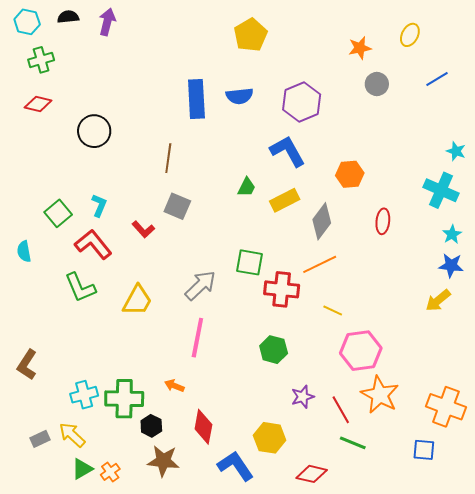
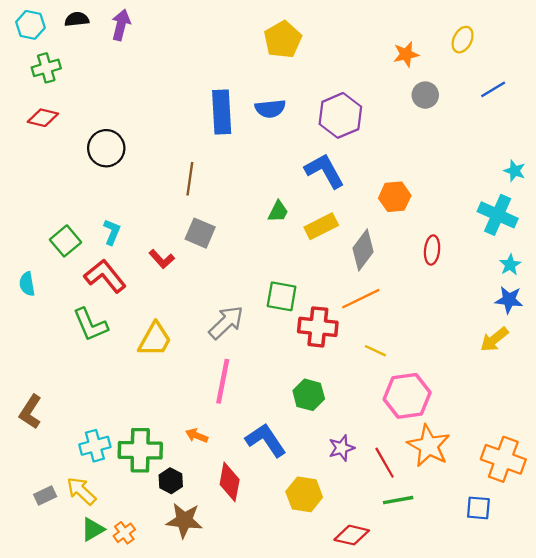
green line: (353, 443) -> (398, 500), turned -32
blue L-shape: (235, 466) -> (266, 440), moved

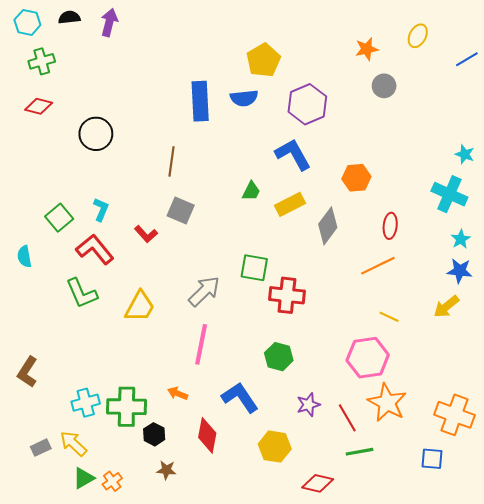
yellow pentagon: (283, 40) -> (263, 60), moved
blue line: (493, 89) -> (467, 59), moved
orange line: (361, 299) -> (378, 266), moved
yellow line: (375, 351) -> (389, 317), moved
brown star: (184, 520) -> (166, 470), size x0.6

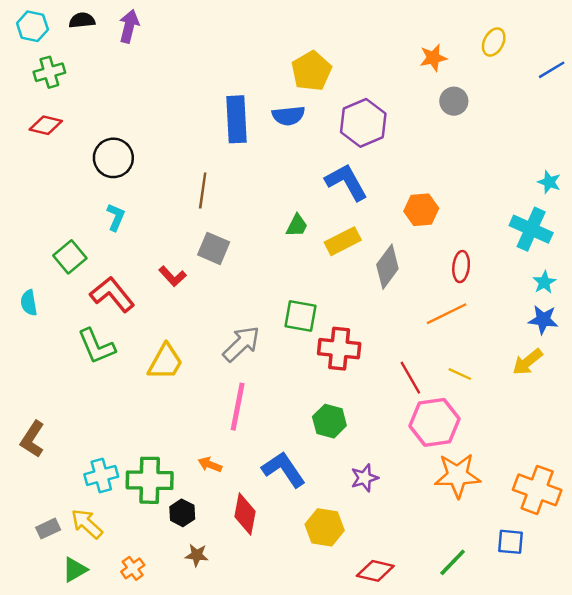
cyan L-shape: (101, 209) -> (116, 217), moved
orange star: (387, 403) -> (457, 475), turned -30
red line: (347, 418) -> (410, 378), moved
green line: (360, 452) -> (453, 562), moved, turned -36
green triangle: (84, 478) -> (75, 570), moved

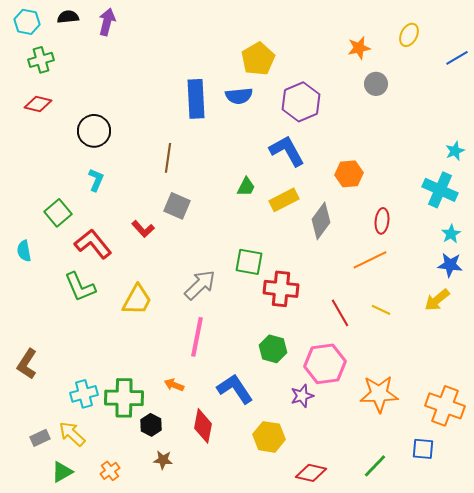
cyan star: (549, 182) -> (455, 151), turned 30
pink hexagon: (434, 422) -> (325, 364), moved

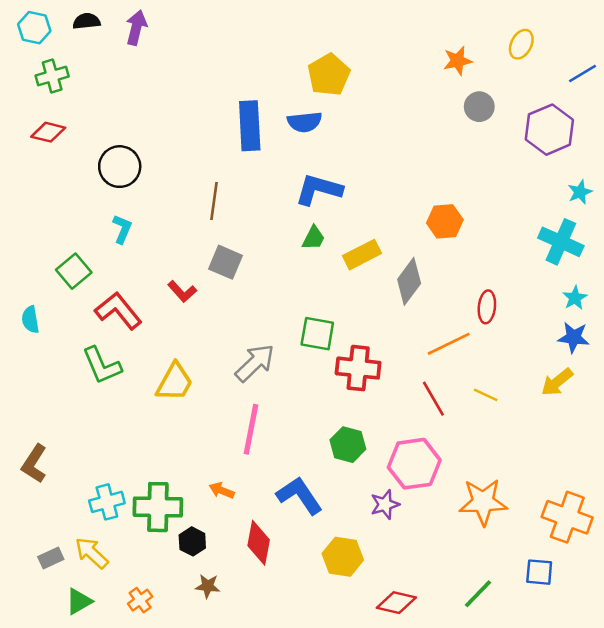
purple hexagon: (301, 102) -> (549, 130), moved
blue L-shape: (287, 151) -> (319, 190), moved, turned -45
red ellipse: (382, 221) -> (487, 307), moved
orange line: (370, 260) -> (449, 344), moved

